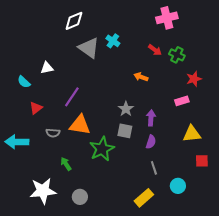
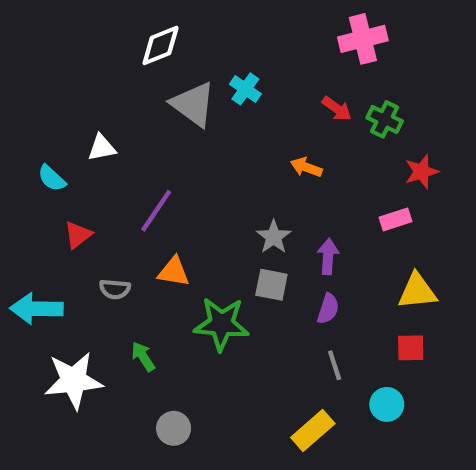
orange triangle: (80, 125) -> (174, 272), size x0.7
green star: (102, 149) -> (221, 324), turned 30
red square: (202, 161) -> (411, 348), moved
white star: (43, 191) -> (74, 380), moved

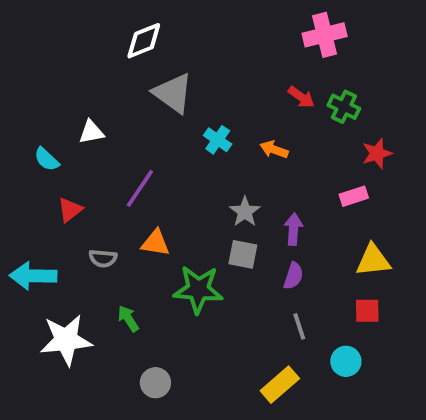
cyan cross: (245, 89) -> (218, 140), moved

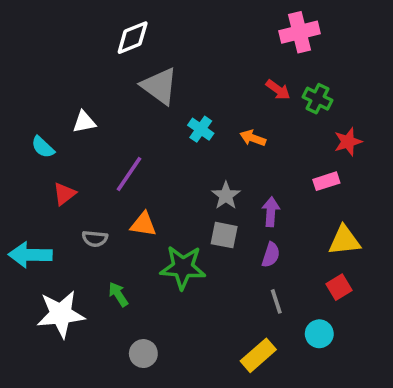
red square: (367, 311) -> (339, 287), turned -30

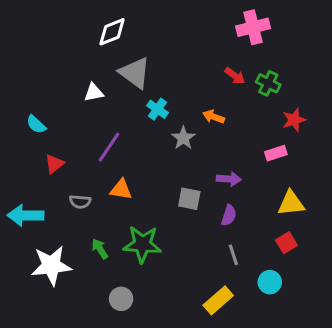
white triangle: (84, 122) -> (94, 92), moved
cyan cross: (201, 129) -> (157, 109), moved
gray star: (226, 196) -> (183, 138), moved
purple arrow: (271, 212) -> (229, 179), turned 90
green star: (183, 267) -> (142, 244), moved

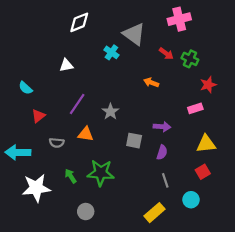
gray triangle: (135, 73) -> (134, 34), moved
cyan cross: (157, 109) -> (111, 52), moved
gray star: (183, 138) -> (110, 112), moved

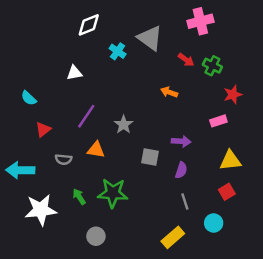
cyan cross: (111, 52) -> (118, 51), moved

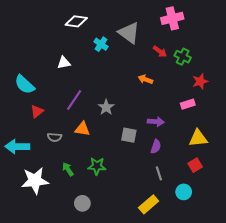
white diamond: (89, 25) -> (76, 21), turned 30
cyan semicircle: (29, 98) -> (25, 84), size x1.5
green star: (113, 193) -> (97, 166), size x0.7

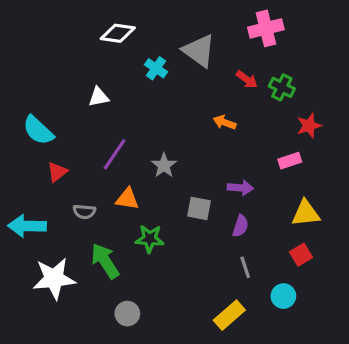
green star: (97, 166) -> (150, 239), moved
green arrow: (68, 169) -> (105, 261), size x1.6

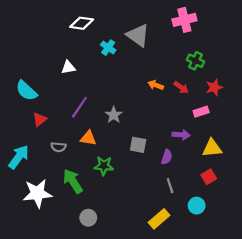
red arrow: (247, 79) -> (181, 87), moved
purple arrow: (240, 188) -> (181, 135), moved
cyan arrow: (27, 226) -> (19, 157), turned 125

